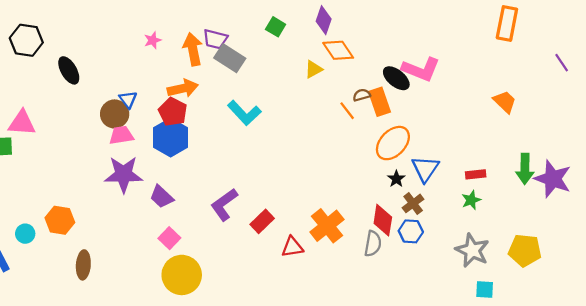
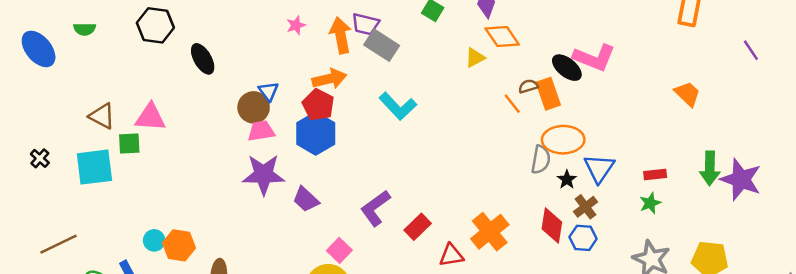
orange ellipse: (393, 143) -> (563, 140), turned 45
orange hexagon: (60, 220) -> (179, 245), moved
pink square: (169, 238) -> (339, 250), moved
gray semicircle: (373, 244) -> (541, 160), moved

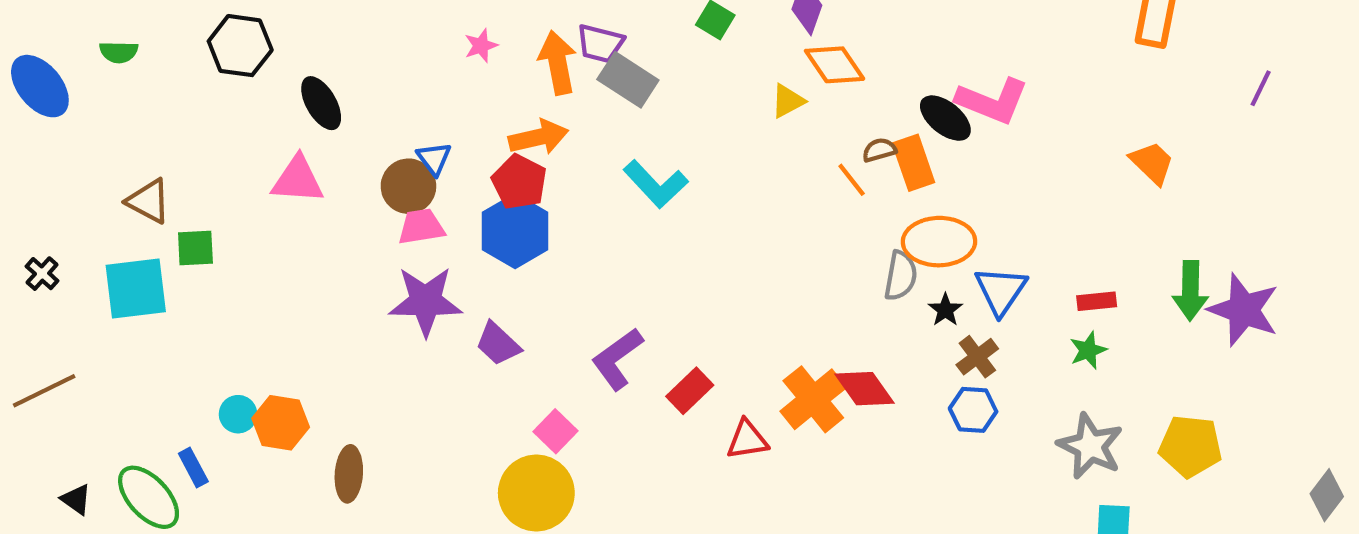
purple line: (751, 50) -> (1261, 88), turned 60
pink triangle: (150, 117) -> (298, 180), moved
red diamond: (552, 225) -> (864, 389), moved, turned -44
brown line: (58, 244) -> (44, 391), moved

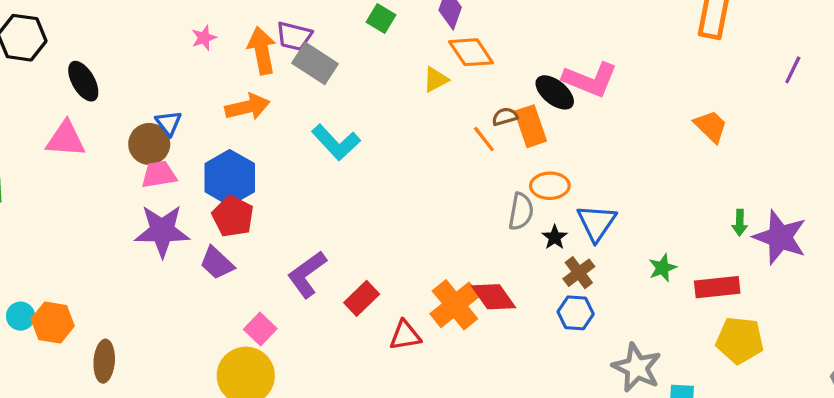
red pentagon: (519, 182) -> (233, 216), moved
orange ellipse: (939, 242) -> (550, 186), size x0.7
green arrow: (1190, 291) -> (740, 223), size x0.6
red rectangle: (1097, 301) -> (717, 287), moved, size x1.5
gray star: (1090, 446) -> (637, 368), moved

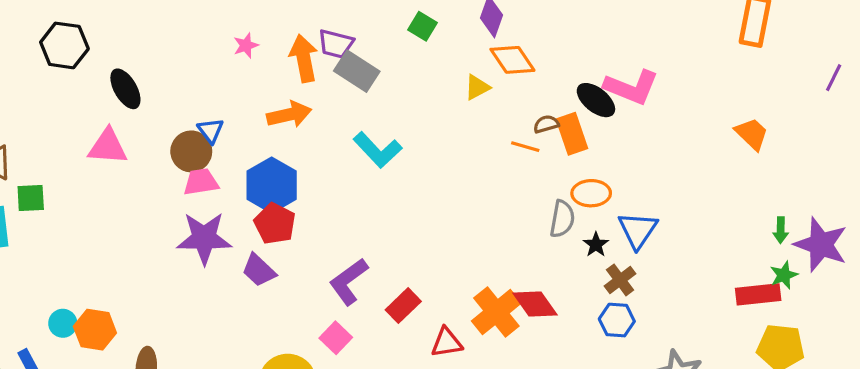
orange line: (484, 139) -> (525, 147), turned -36
green star: (663, 268) -> (784, 275), moved
pink square: (260, 329) -> (336, 338), moved

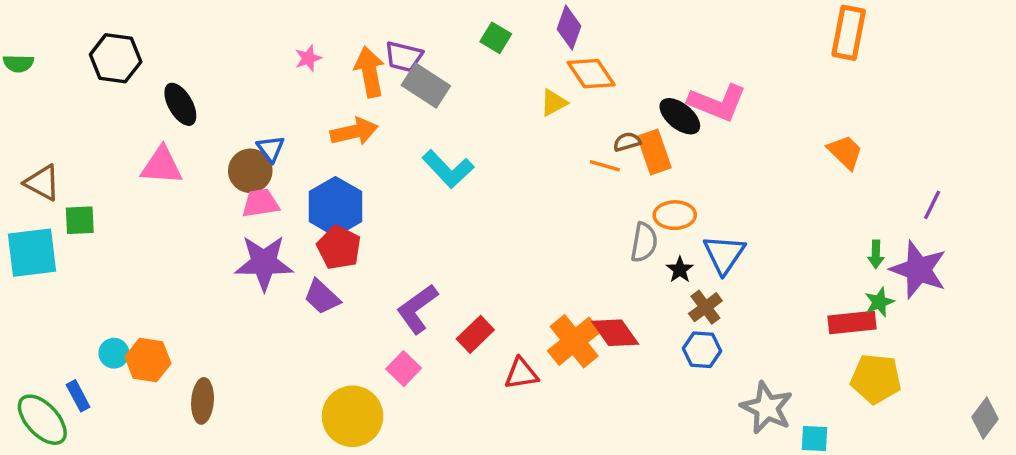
purple line: (834, 78) -> (932, 205), moved

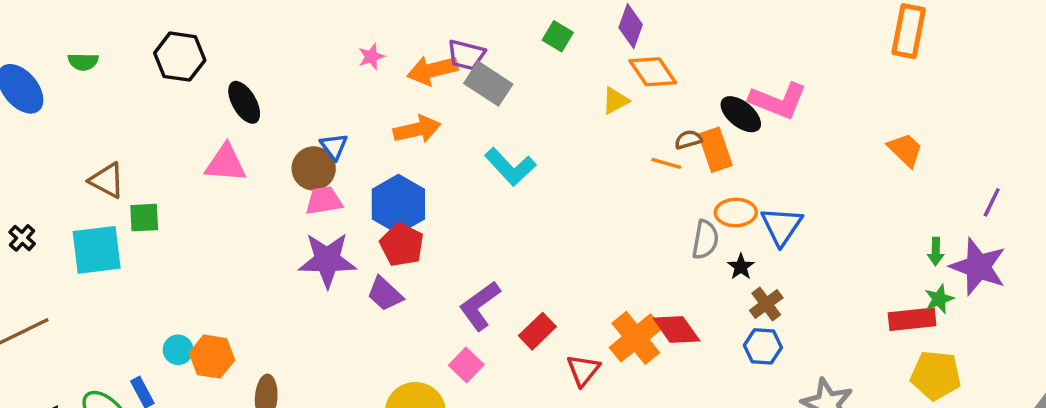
orange arrow: (370, 72) -> (432, 70), turned -93
blue triangle: (724, 254) -> (782, 226), moved
red triangle: (521, 374) -> (583, 370), turned -42

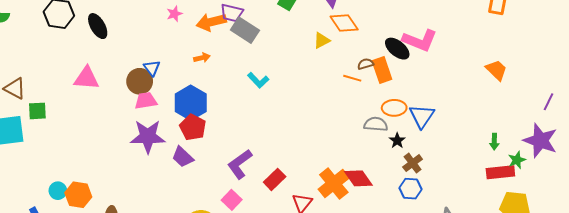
black ellipse: (244, 102) -> (98, 26), moved
orange arrow: (417, 129) -> (202, 58), size x0.6
cyan L-shape: (510, 167) -> (258, 80), size x0.7
gray semicircle: (705, 240) -> (376, 124), turned -95
green arrow: (936, 251) -> (494, 142), moved

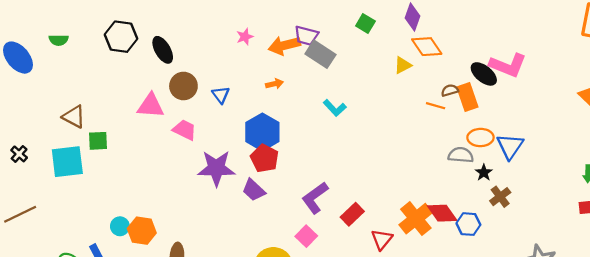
brown circle: (140, 81) -> (183, 86), moved
pink trapezoid: (146, 101) -> (185, 130), moved, turned 35
blue hexagon: (411, 189) -> (468, 224), moved

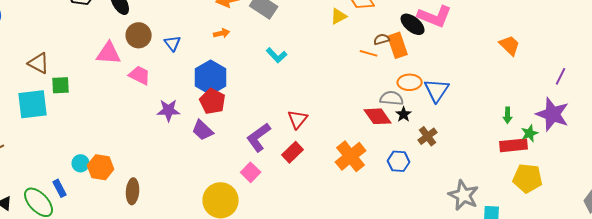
purple star: (216, 168) -> (169, 110), size x0.7
black star: (484, 173) -> (404, 114), moved
red diamond: (442, 213) -> (378, 116), moved
red triangle: (382, 239) -> (298, 119), moved

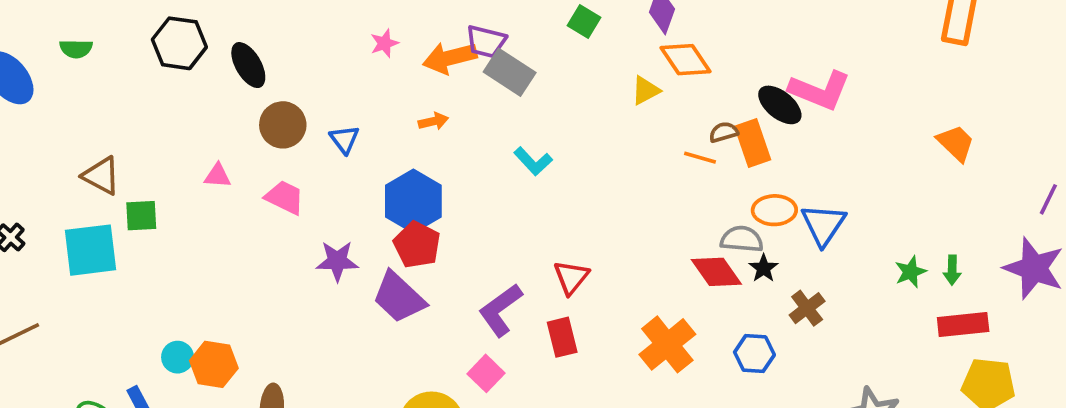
pink triangle: (109, 53) -> (217, 176), moved, size x0.6
purple trapezoid: (203, 130) -> (399, 297), size x1.4
green star: (530, 133) -> (910, 272), moved
red rectangle: (293, 152) -> (562, 337), turned -60

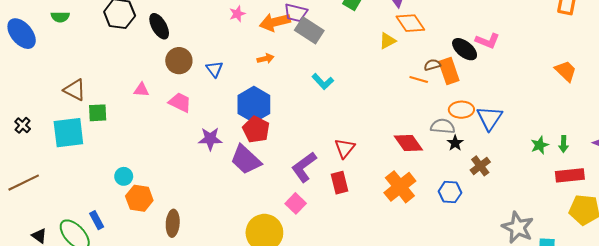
pink L-shape: (820, 90) -> (487, 41), size x0.7
red diamond: (716, 272) -> (408, 143), moved
cyan circle: (178, 357) -> (124, 176), moved

